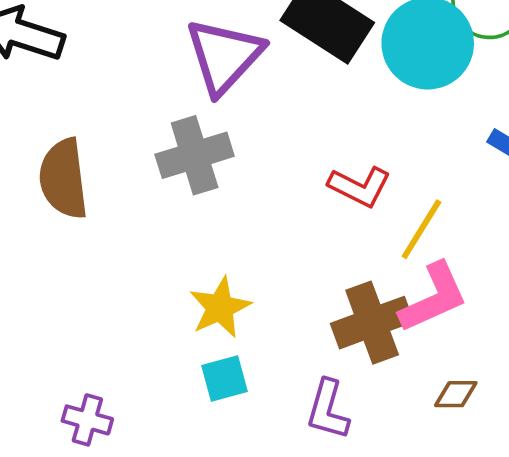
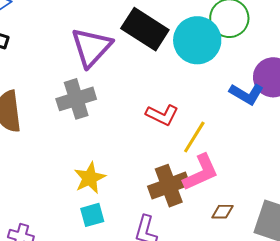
brown diamond: (456, 394) -> (222, 212), moved

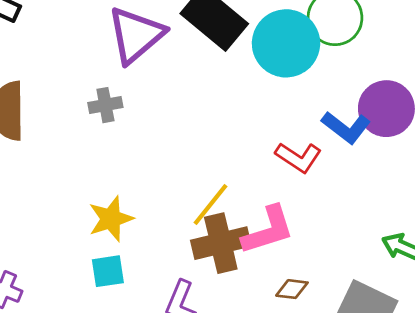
gray cross: (76, 99) -> (105, 105), size x0.6
red L-shape: (162, 115) -> (298, 157), moved
yellow line: (194, 137) -> (211, 204), moved

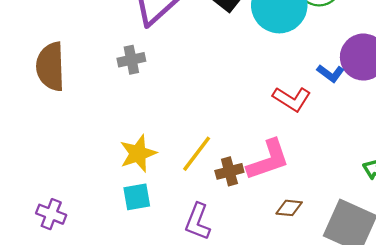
blue L-shape: (346, 127) -> (331, 73), size x0.7
yellow line: (211, 204) -> (197, 154), moved
brown cross: (221, 243) -> (229, 171), size x0.6

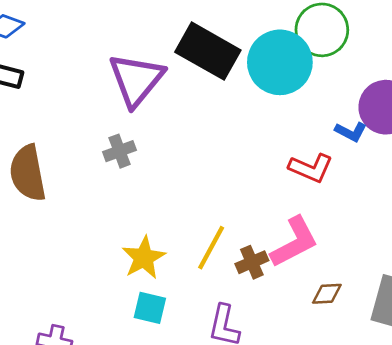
cyan square: (137, 197) -> (150, 308), turned 32

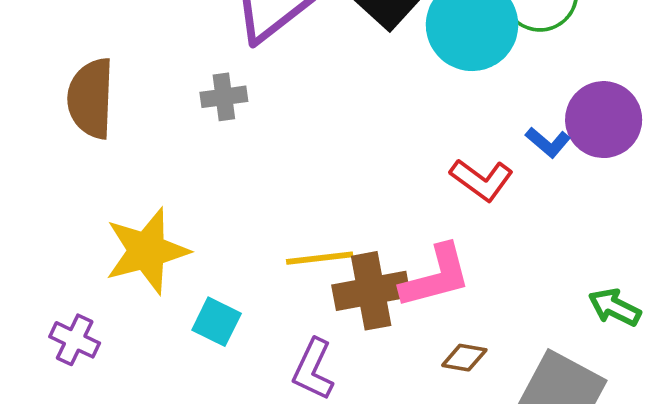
yellow line: (211, 248) -> (320, 258), turned 42
yellow star: (144, 258) -> (147, 251), moved, size x1.4
brown cross: (252, 262) -> (371, 291), size x1.6

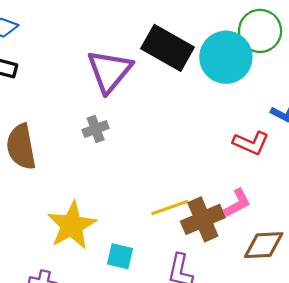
pink L-shape: (436, 276) -> (237, 203), size x0.7
brown diamond: (464, 358) -> (264, 245), size x1.6

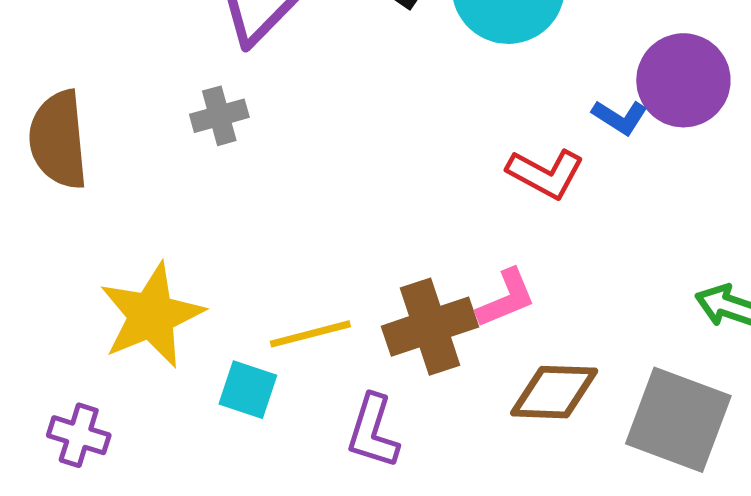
yellow line: (170, 208) -> (310, 334), moved

